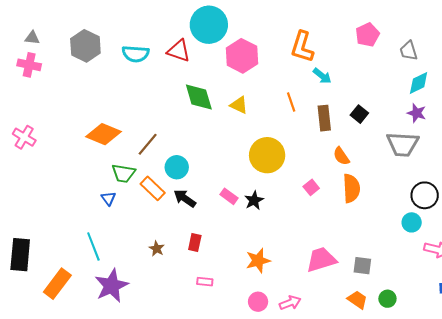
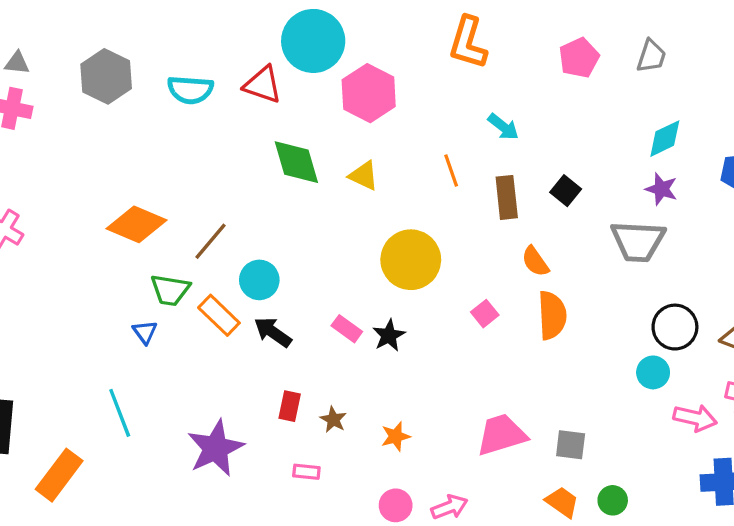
orange L-shape: (302, 47) -> (468, 43), moved
gray trapezoid: (409, 51) -> (651, 56), moved, turned -145
brown star: (157, 249) -> (333, 420), moved
orange star: (258, 261) -> (396, 436), size x0.7
purple star: (111, 286) -> (216, 448), moved

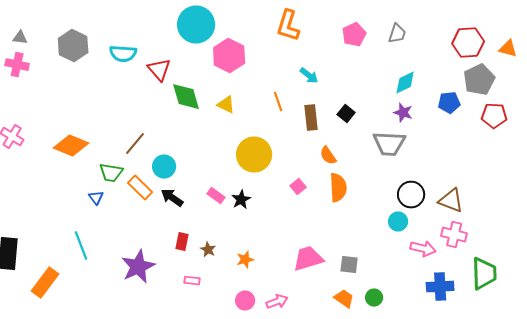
red triangle: (263, 85) -> (159, 70), moved, turned 30
orange diamond: (136, 224) -> (71, 146), moved

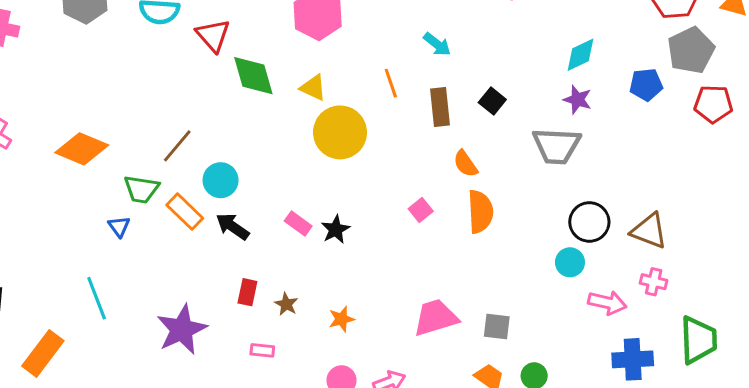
yellow circle: (254, 155) -> (340, 132), moved
pink cross: (454, 235) -> (654, 282), size x0.7

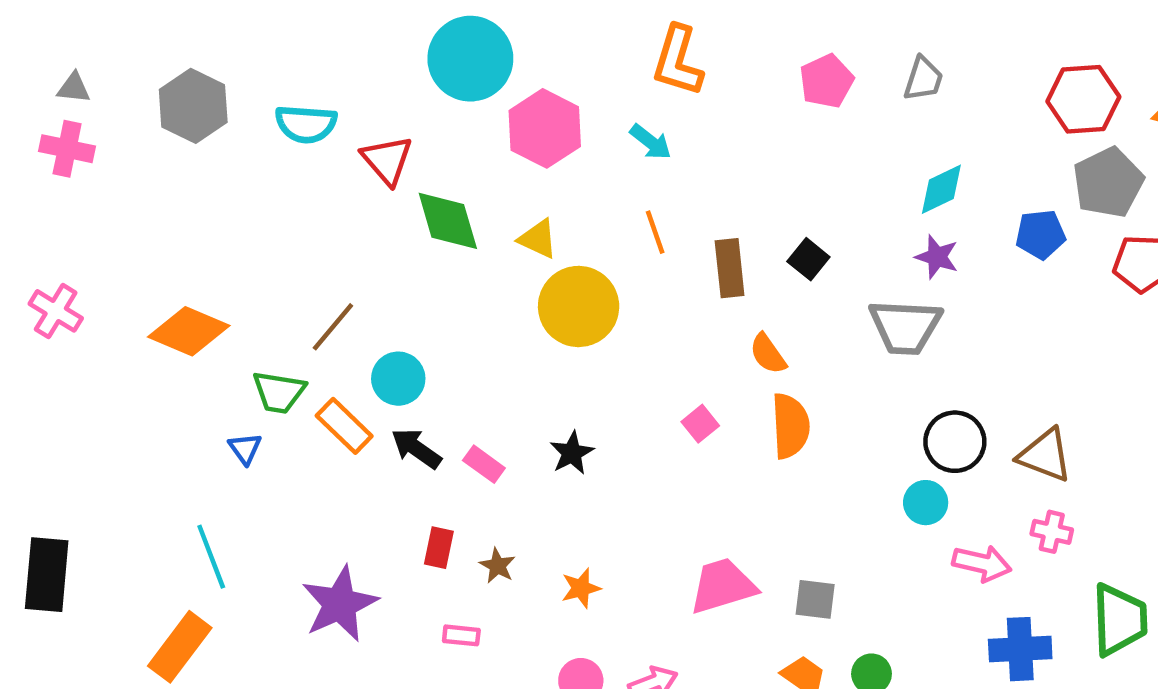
cyan arrow: (437, 44) -> (651, 142), moved
pink rectangle: (298, 223) -> (484, 464), moved
orange rectangle: (43, 353) -> (180, 647), moved

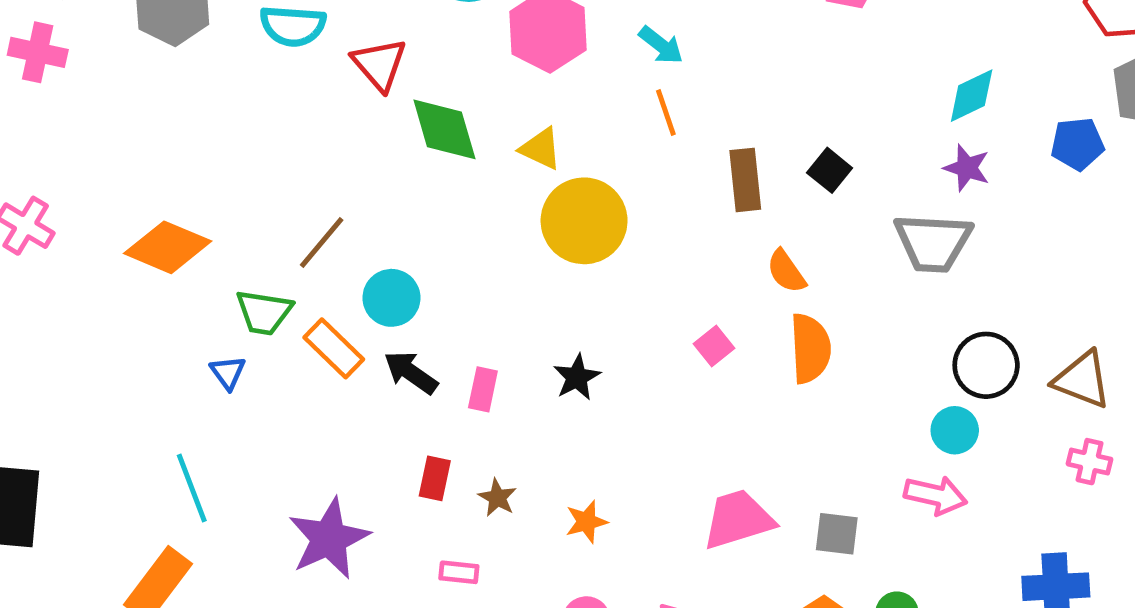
orange line: (655, 232) -> (666, 113), moved
pink rectangle: (484, 464) -> (483, 389), turned 66
pink arrow: (982, 563) -> (935, 495), moved

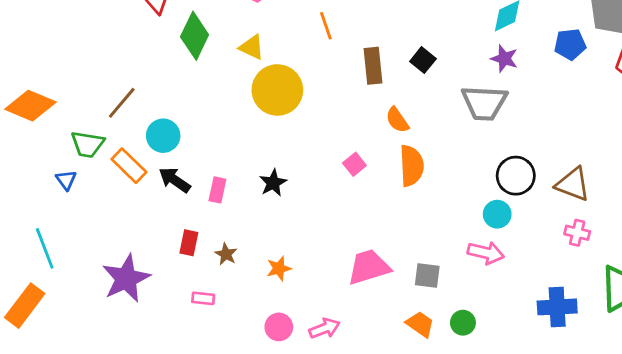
green diamond: (444, 129) -> (195, 36), turned 42

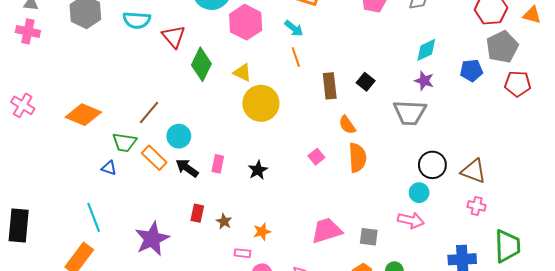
blue triangle: (66, 180) -> (109, 168), turned -35
pink rectangle: (217, 190) -> (218, 164), moved
pink rectangle: (203, 298) -> (242, 253), moved

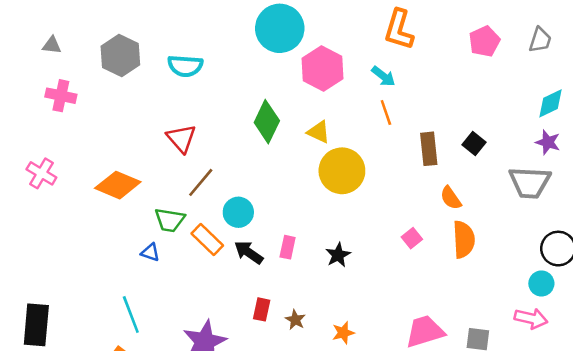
pink cross: (28, 31) -> (61, 96), moved
red triangle: (174, 37) -> (181, 138), moved

